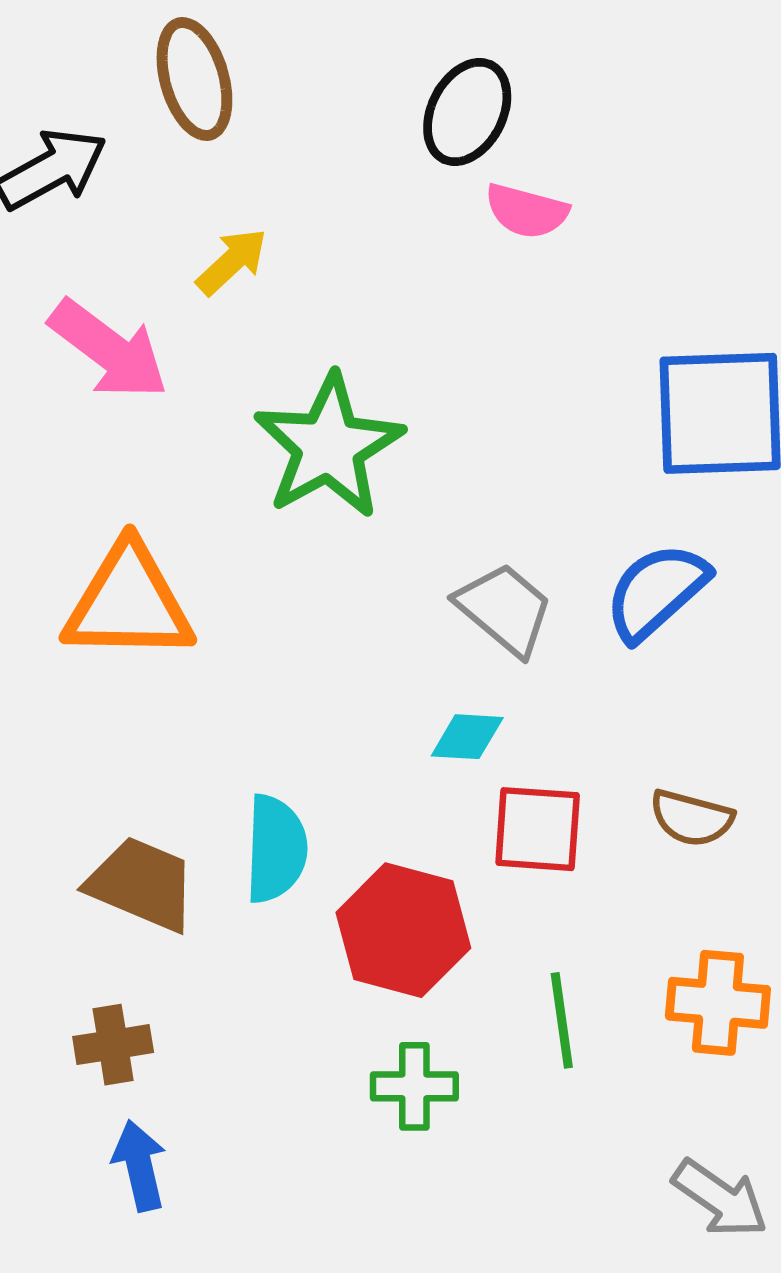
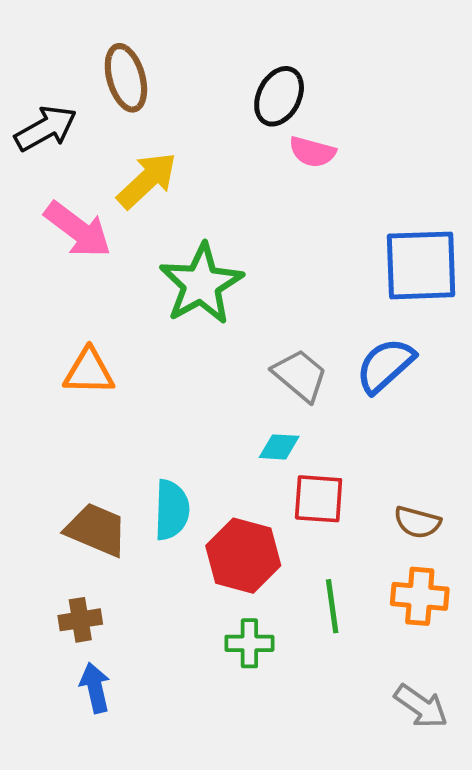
yellow arrow: (232, 262) -> (147, 180), size x1.5
orange triangle: (128, 602) -> (89, 372), size x0.7
brown semicircle: (692, 818) -> (417, 522), moved

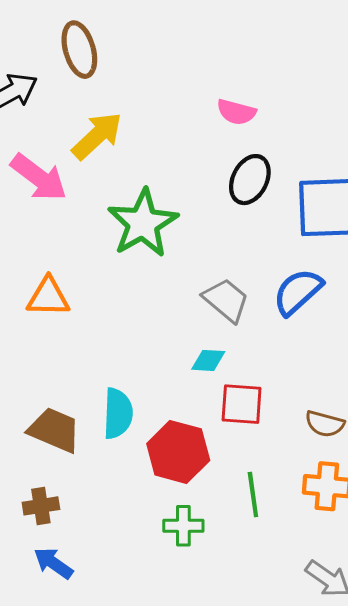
black ellipse: (279, 96) -> (250, 180), moved
blue arrow: (95, 688) -> (53, 563), turned -42

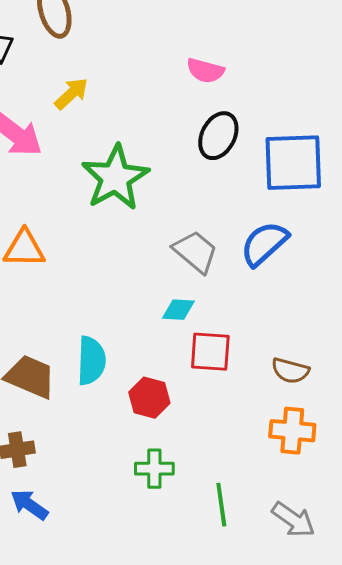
yellow arrow: (97, 136) -> (71, 94), size x0.7
red hexagon: (178, 452) -> (149, 398), size x0.7
green line: (253, 495) -> (221, 505), moved

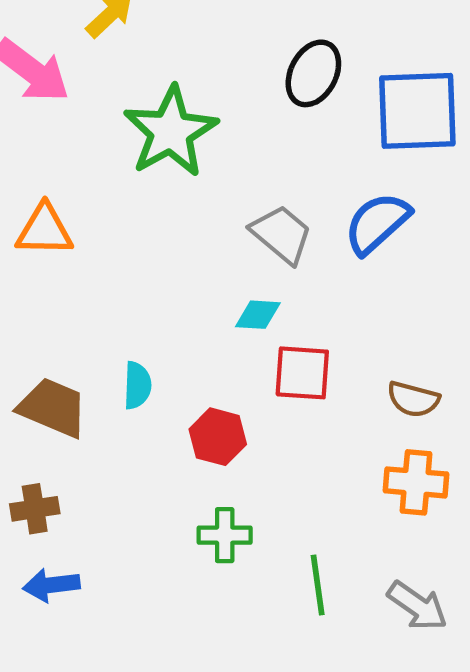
cyan semicircle: (91, 361) -> (137, 385), size x0.7
blue arrow: (29, 505) -> (51, 585), turned -42

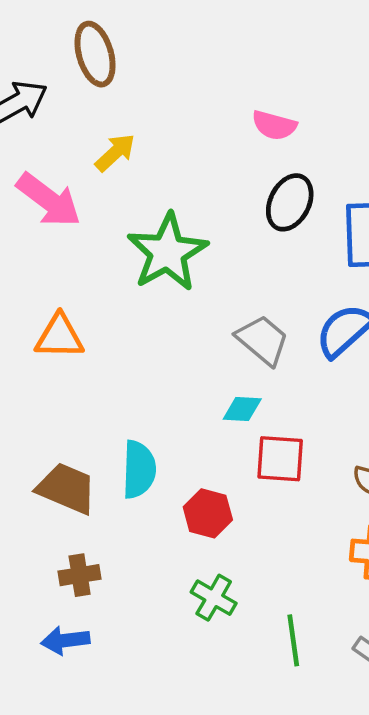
cyan semicircle: (137, 385) -> (139, 469), size x1.4
brown cross: (35, 509) -> (80, 575), moved
green cross: (225, 535) -> (214, 598), turned 30

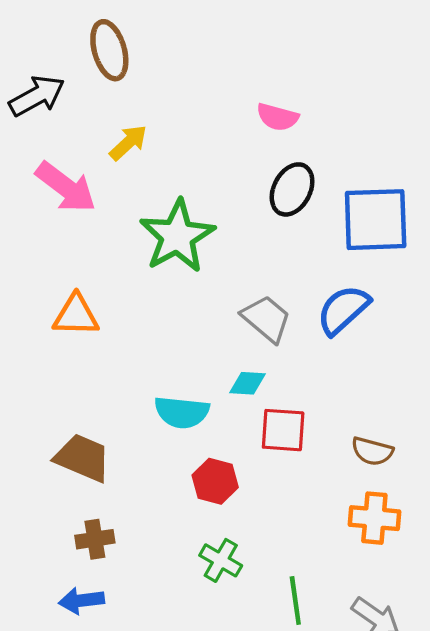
cyan semicircle: (139, 469) -> (182, 412), moved, turned 94

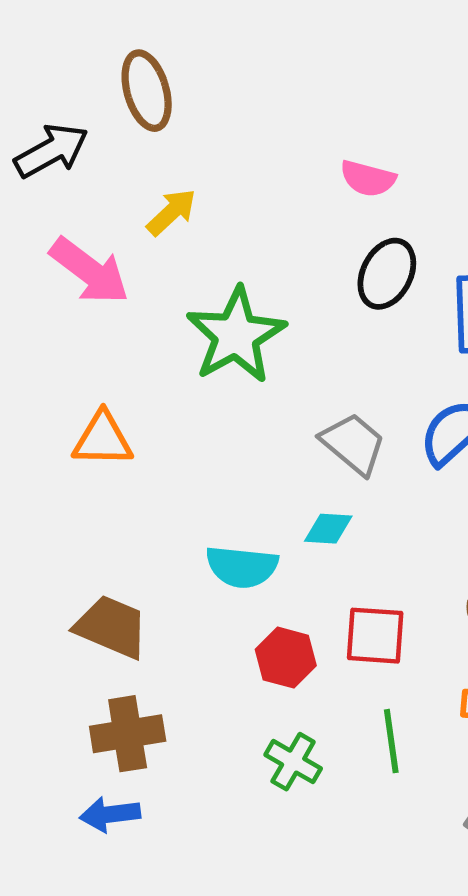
red square: (283, 430) -> (375, 636), moved
brown cross: (95, 539) -> (128, 734), size x1.4
green line: (295, 601) -> (391, 741), moved

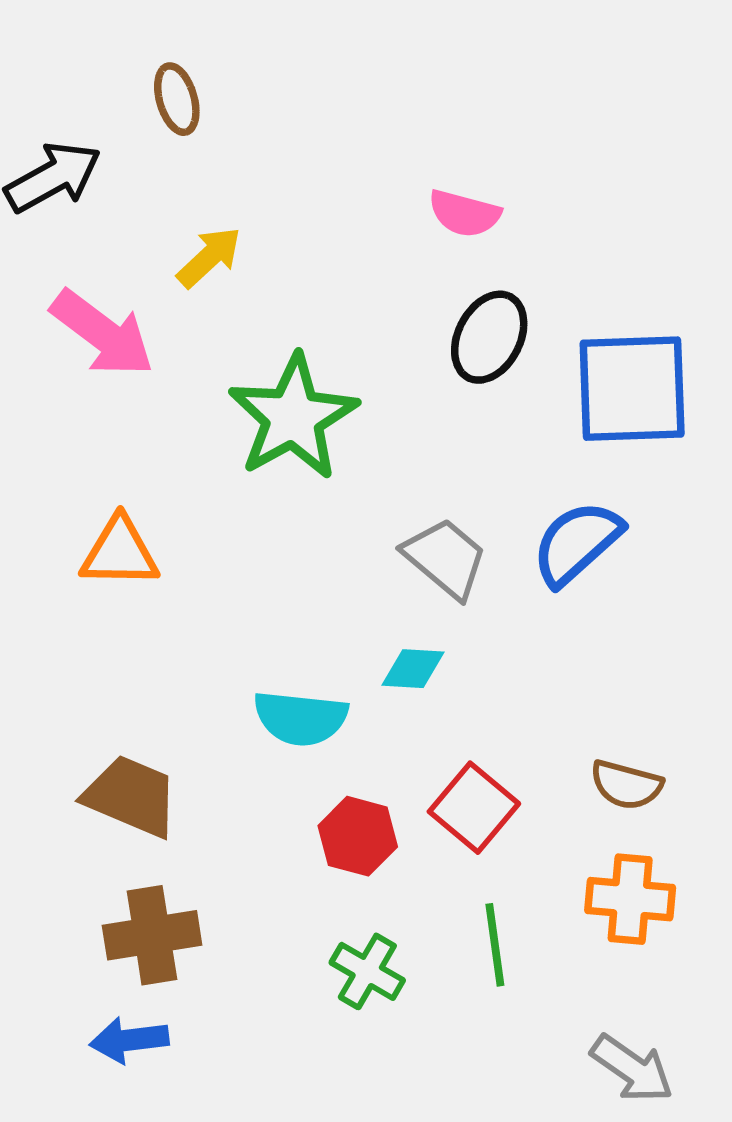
brown ellipse: (147, 91) -> (177, 99), size x0.7
red square: (375, 636) -> (474, 808), turned 36

